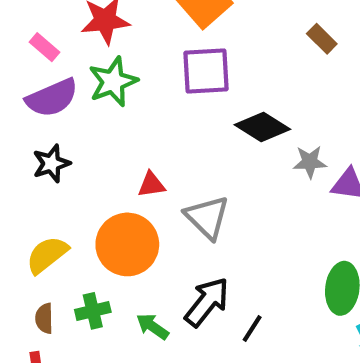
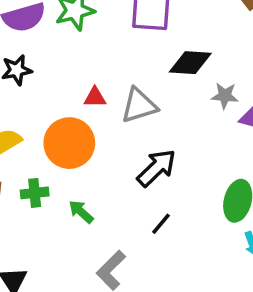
black diamond: (262, 127) -> (190, 63), turned -36
gray triangle: (207, 217) -> (139, 106), moved, turned 51
black arrow: (207, 302) -> (157, 168), moved

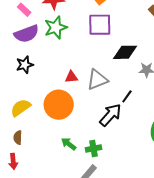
green cross: (35, 193) -> (94, 149), moved
black line: (161, 224) -> (127, 96), moved

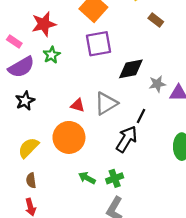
green star: (56, 28) -> (52, 55), size x0.7
red triangle: (71, 77) -> (78, 105), turned 32

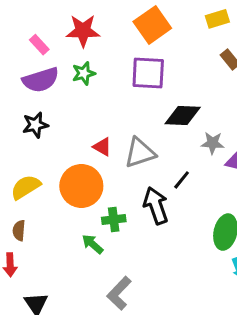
black arrow: (127, 139) -> (156, 206), turned -64
green cross: (115, 178) -> (114, 220), moved

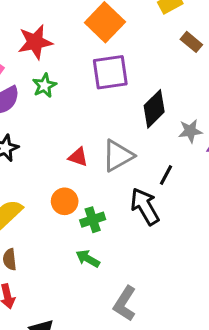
black diamond: (183, 116) -> (154, 109), turned -36
orange circle: (81, 186) -> (65, 201), size x0.6
green cross: (114, 220) -> (93, 220), moved

